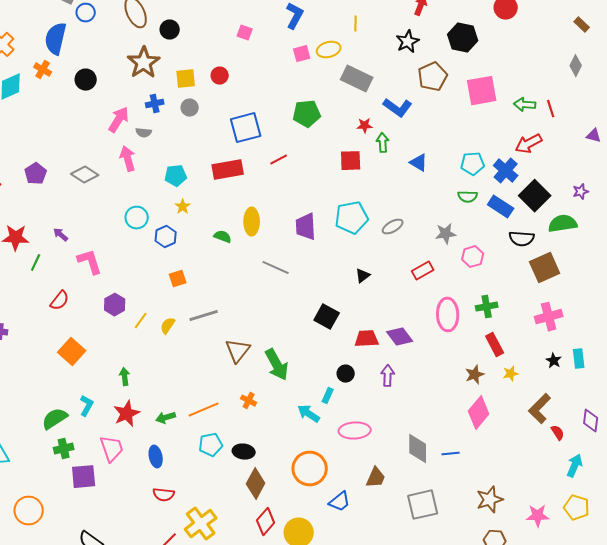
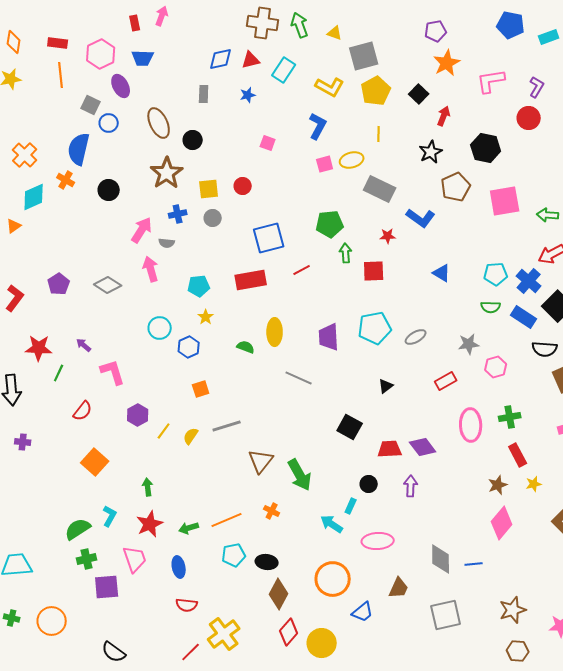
green arrow: (383, 143) -> (346, 253), moved

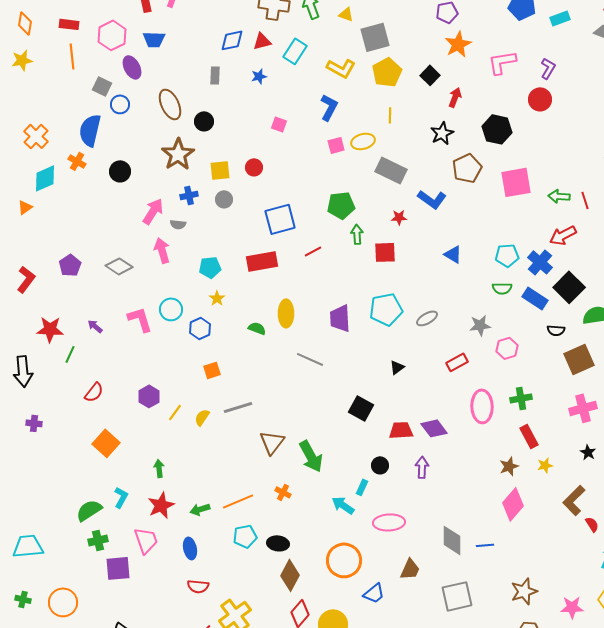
black semicircle: (545, 349) -> (556, 330), size x0.7
pink L-shape: (113, 372) -> (140, 319), moved

